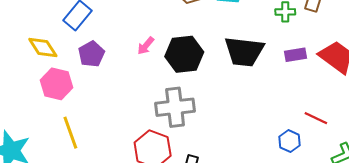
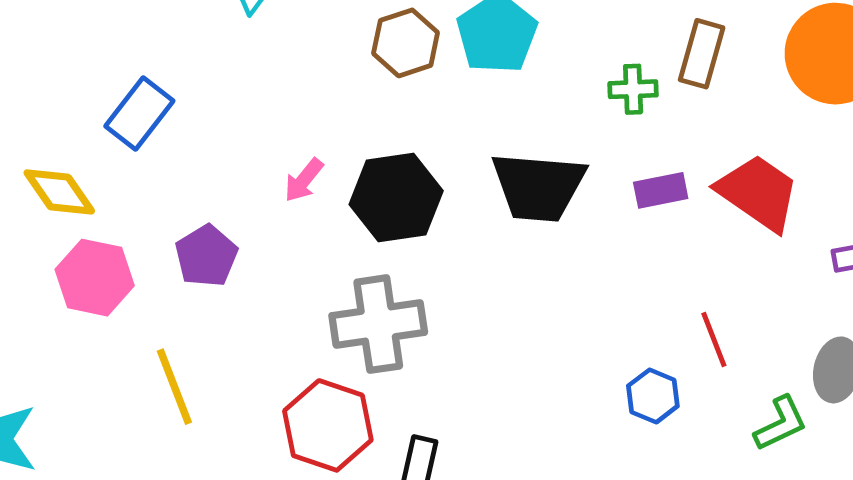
purple pentagon: (91, 54) -> (206, 256), moved
red line: (316, 118) -> (714, 339), turned 45
yellow line: (70, 133) -> (174, 387), moved

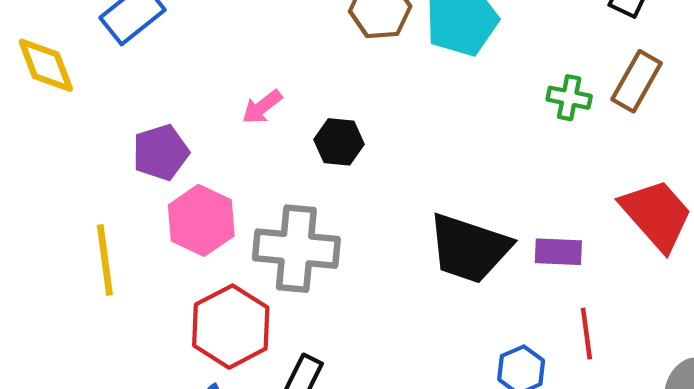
black trapezoid: (538, 187) -> (469, 248), moved
purple rectangle: (661, 190) -> (558, 252), moved
black hexagon: (396, 198) -> (339, 142), size x0.6
pink hexagon: (95, 278) -> (201, 220), moved

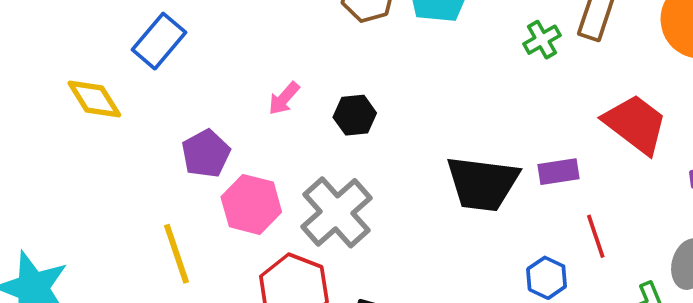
green cross: (569, 98) -> (542, 40), turned -30
gray cross: (296, 249) -> (336, 212), turned -36

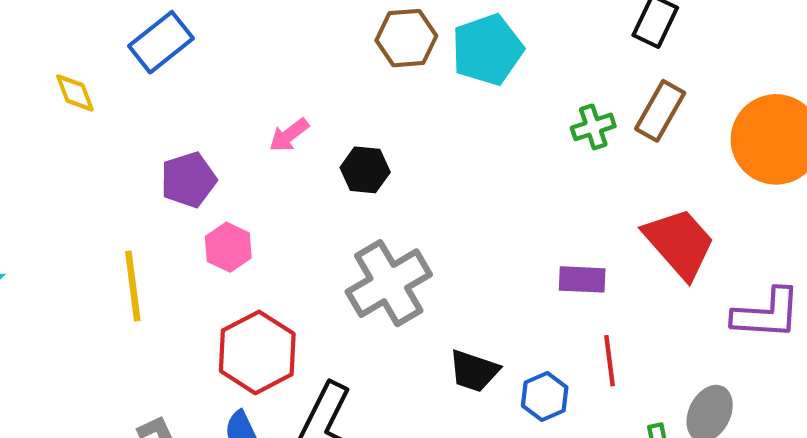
yellow diamond: (94, 99) -> (75, 93), size x0.7
black trapezoid: (482, 184) -> (474, 371), moved, size x0.6
pink hexagon: (251, 204) -> (228, 247), size x0.7
gray cross: (336, 212) -> (389, 283), moved

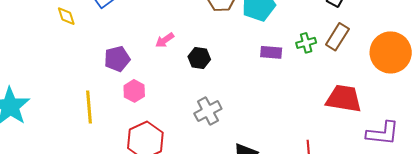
red trapezoid: (679, 243) -> (344, 99), turned -42
purple rectangle: (582, 279) -> (271, 52), moved
gray cross: (389, 283) -> (208, 111), size x0.7

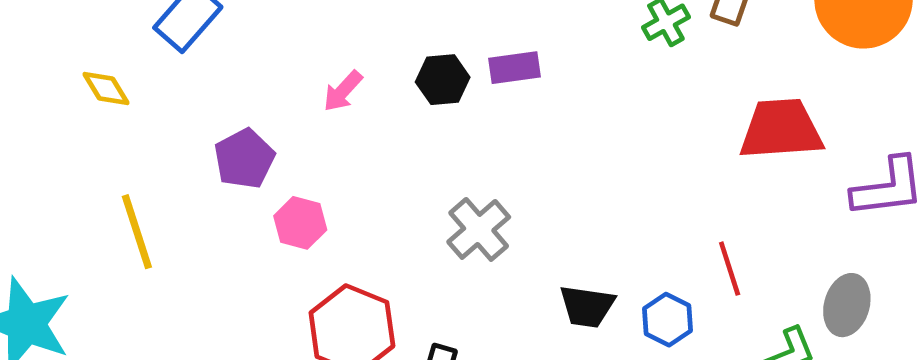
purple rectangle: (271, 52) -> (514, 68), moved
black hexagon: (199, 58) -> (443, 80), moved
yellow line: (89, 107) -> (137, 232), moved

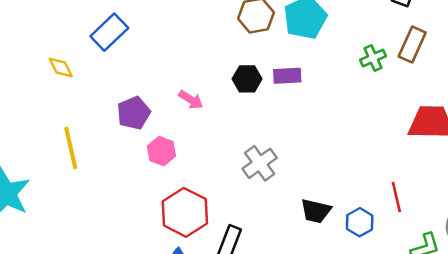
pink arrow: (343, 91) -> (191, 100), moved, turned -105

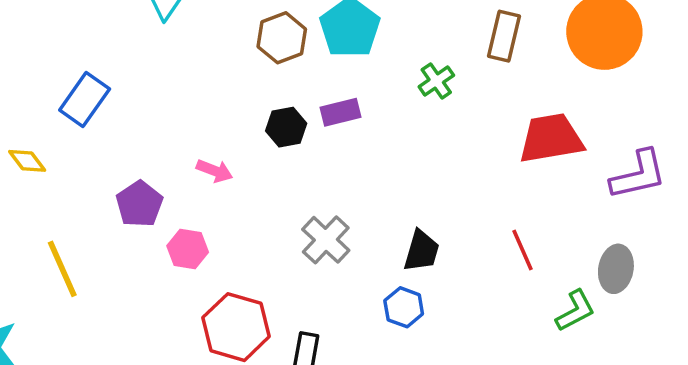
green cross: (373, 58) -> (436, 81), moved
black trapezoid: (316, 211) -> (422, 251), moved, turned -76
blue hexagon: (360, 222) -> (404, 307), moved

